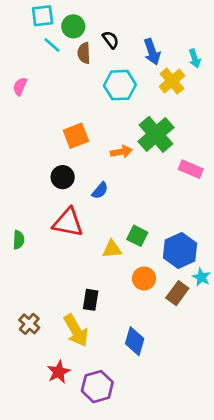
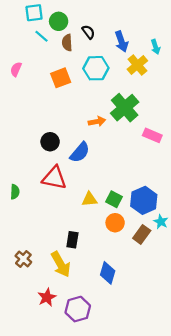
orange square: (76, 136) -> (61, 78), moved
blue semicircle: (100, 190) -> (80, 152), size x1.5
green square: (137, 236) -> (114, 199), moved

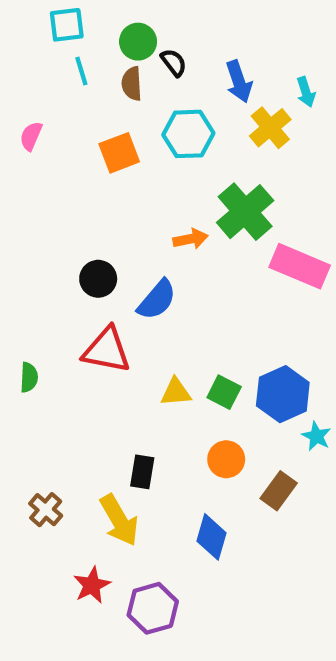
green circle: (59, 21) -> (138, 42), moved
cyan line: (42, 36) -> (81, 71), turned 32
pink rectangle: (152, 135) -> (300, 266), size x1.5
orange circle: (115, 223) -> (226, 459), moved
brown rectangle: (142, 234) -> (279, 491), moved

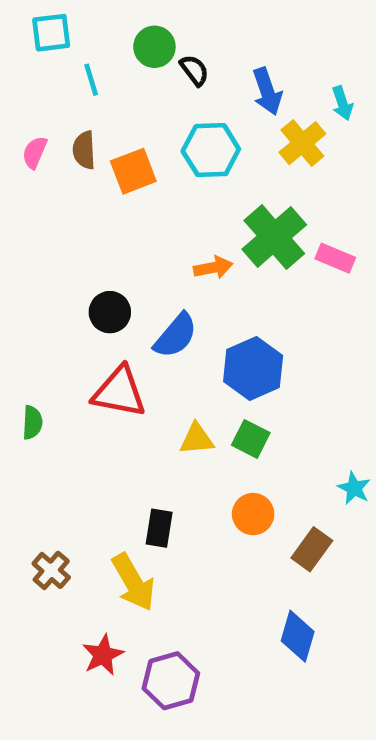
cyan square: (67, 25) -> (51, 33), moved
brown semicircle: (132, 84) -> (84, 150), moved
pink rectangle: (300, 266) -> (335, 258), moved, size x0.6
blue hexagon: (283, 394) -> (253, 368), moved
blue diamond: (211, 537) -> (298, 636), moved

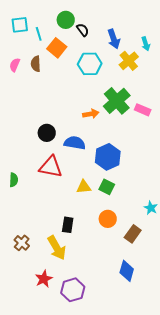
cyan square: (51, 33) -> (20, 25), moved
orange square: (133, 171) -> (57, 48), moved, turned -30
blue semicircle: (176, 336) -> (75, 143), turned -120

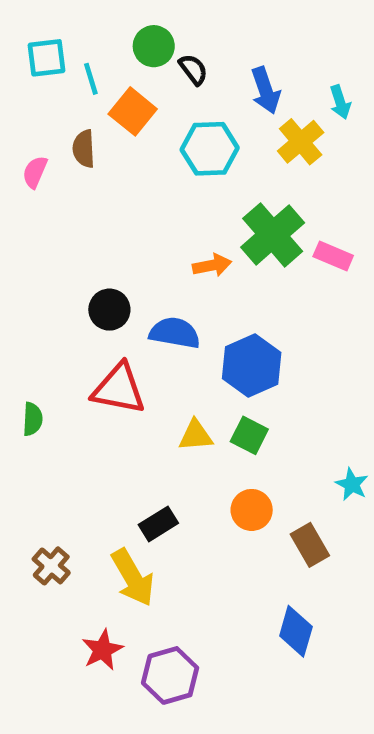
pink semicircle: (15, 65) -> (35, 172), moved
black rectangle: (68, 225) -> (158, 524), turned 49
brown rectangle: (133, 234) -> (310, 545), turned -66

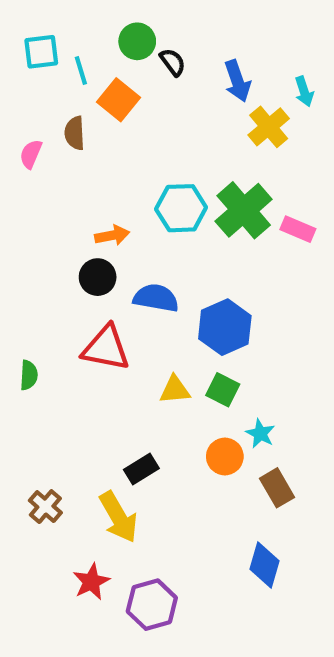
cyan hexagon: (210, 149) -> (181, 208), moved
orange arrow: (212, 265) -> (112, 235), moved
cyan star: (352, 484) -> (260, 434), moved

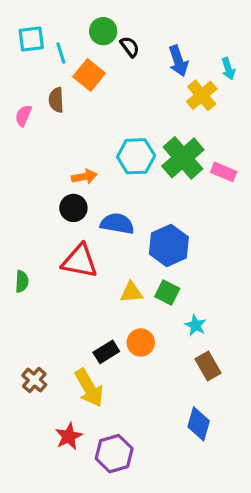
orange circle: (225, 457) -> (141, 342), moved

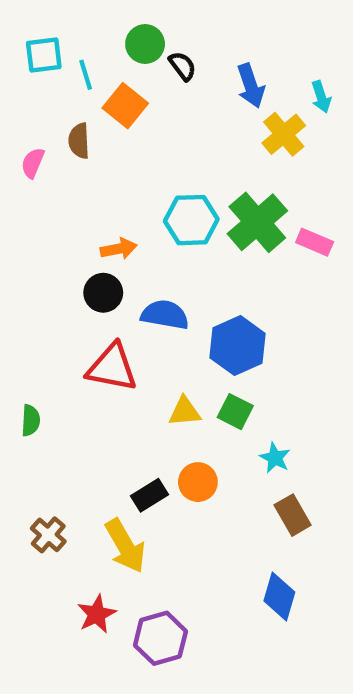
green semicircle: (22, 281) -> (31, 420), moved

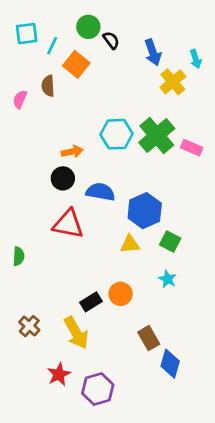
cyan line: (86, 75) -> (52, 46), turned 42
yellow triangle: (185, 412) -> (130, 244), moved
green square: (235, 412) -> (170, 241), moved
brown rectangle: (293, 515) -> (149, 338), moved

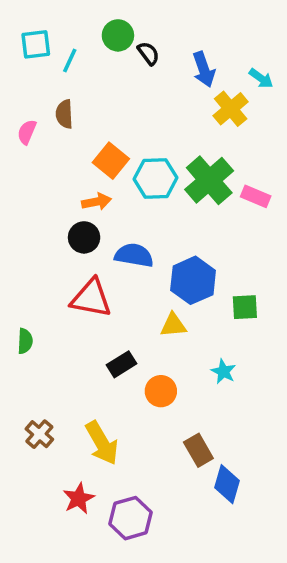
cyan arrow: (196, 59) -> (261, 78), turned -36
orange square: (76, 64) -> (111, 161), moved
green square: (170, 241) -> (245, 307), moved, turned -30
black rectangle: (91, 302) -> (122, 364), moved

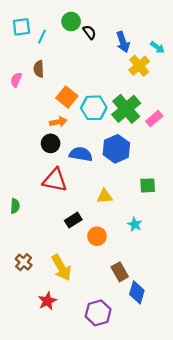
pink rectangle: (256, 196) -> (154, 119), turned -63
blue hexagon: (193, 280) -> (116, 149), moved
purple hexagon: (130, 518) -> (98, 313), moved

